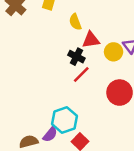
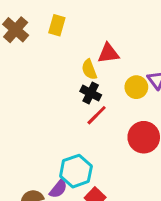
yellow semicircle: (75, 22) -> (89, 69), moved
red triangle: (91, 40) -> (108, 53), moved

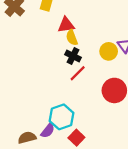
red triangle: (108, 53) -> (66, 25), moved

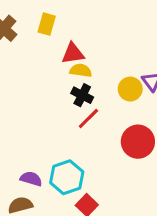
yellow semicircle: (72, 38) -> (81, 70), turned 119
purple semicircle: (48, 131) -> (31, 179), moved, turned -112

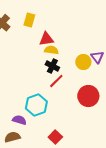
cyan hexagon: (67, 177) -> (36, 105), moved

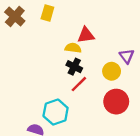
red triangle: (46, 39) -> (86, 35), moved
yellow circle: (83, 62) -> (112, 71), moved

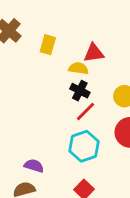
yellow rectangle: (47, 13) -> (48, 45), moved
cyan hexagon: (56, 112) -> (84, 146), moved

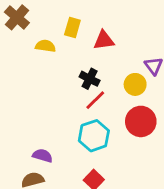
yellow rectangle: (48, 45) -> (72, 27), moved
yellow semicircle: (78, 68) -> (45, 46), moved

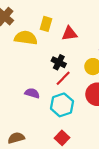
yellow semicircle: (45, 46) -> (26, 38), size x1.5
purple semicircle: (43, 156) -> (32, 93), moved

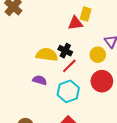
yellow rectangle: (46, 24) -> (86, 14), moved
yellow semicircle: (26, 38) -> (47, 55), moved

